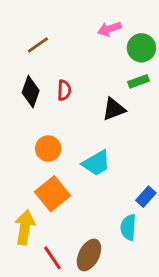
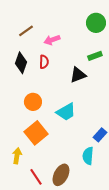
pink arrow: (109, 29) -> (52, 40), moved
green circle: (141, 48) -> (96, 23), moved
yellow arrow: (25, 227) -> (17, 156), size x0.7

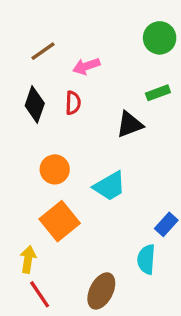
red line: (36, 177) -> (40, 294), moved

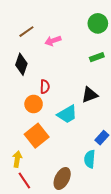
red semicircle: (73, 103) -> (45, 87), moved
black triangle: (130, 124) -> (90, 95), moved

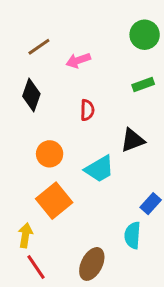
red semicircle: (45, 87) -> (87, 110), moved

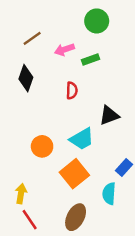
green circle: (145, 35) -> (97, 21), moved
green rectangle: (143, 84) -> (90, 59), moved
orange circle: (50, 154) -> (42, 146), moved
orange square: (54, 201) -> (74, 174), moved

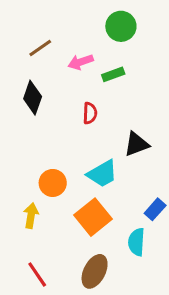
yellow arrow: (21, 194) -> (31, 216), moved

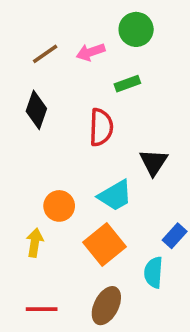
pink arrow: (81, 62) -> (91, 52), moved
red semicircle: (90, 113) -> (101, 127), size x1.5
black triangle: (136, 144) -> (154, 162), turned -36
red line: (37, 274) -> (42, 309), turned -56

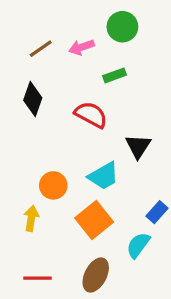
red semicircle: (101, 127) -> (91, 115), turned -64
cyan semicircle: (154, 272) -> (138, 245), turned 32

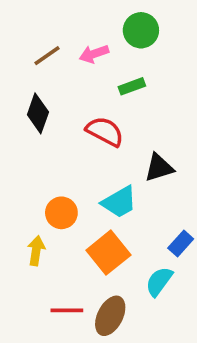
black triangle: (138, 146) -> (159, 168), turned 40
red line: (38, 278) -> (67, 310), moved

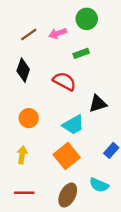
orange circle: (61, 213) -> (29, 118), moved
cyan semicircle: (159, 281) -> (99, 185), moved, turned -102
red line: (67, 310) -> (24, 193), moved

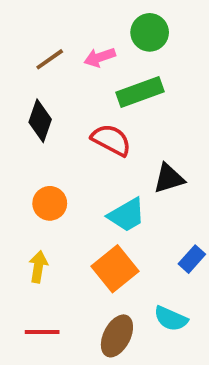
green rectangle: (81, 53) -> (140, 92), size x1.6

